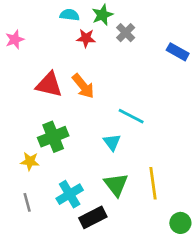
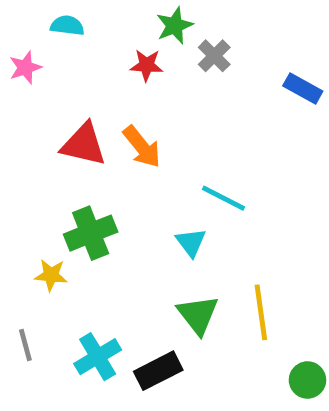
cyan semicircle: (70, 15) -> (67, 26), moved
cyan cross: (70, 194) -> (98, 357), moved
gray line: (27, 202) -> (25, 345), moved

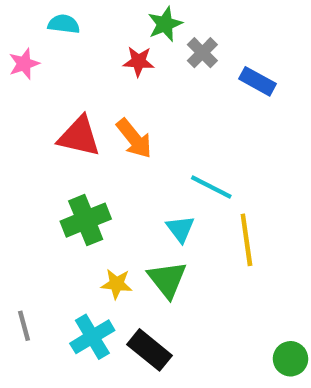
blue rectangle: (303, 88) -> (257, 81), moved
yellow star: (51, 275) -> (117, 284), moved
yellow line: (261, 312) -> (246, 240), moved
green triangle: (198, 315) -> (167, 280), moved
black rectangle: (158, 371) -> (150, 350), turned 66

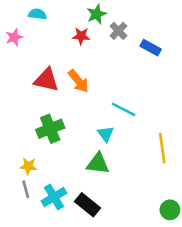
yellow line: (246, 240) -> (162, 148), moved
green triangle: (167, 280) -> (98, 163), turned -45
yellow star: (117, 284) -> (28, 166), moved
gray line: (24, 326) -> (26, 189), moved

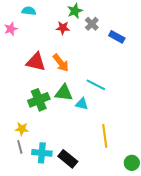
cyan triangle: (106, 134) -> (82, 104), turned -40
yellow line: (162, 148) -> (105, 136), moved
green triangle: (98, 163) -> (64, 93), moved
cyan cross: (54, 197) -> (42, 153), turned 36

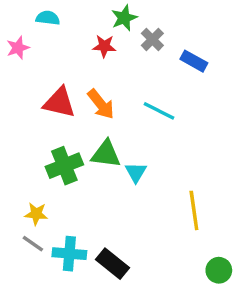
cyan line: (96, 85) -> (159, 111), moved
cyan triangle: (82, 104) -> (136, 172), turned 48
yellow line: (105, 136) -> (194, 210), moved
gray line: (20, 147) -> (33, 244), turned -40

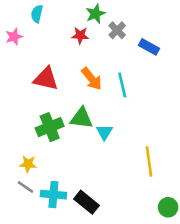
cyan semicircle: (48, 18) -> (37, 14), turned -84
orange arrow: (101, 104) -> (92, 79), moved
cyan line: (159, 111) -> (122, 85), turned 50

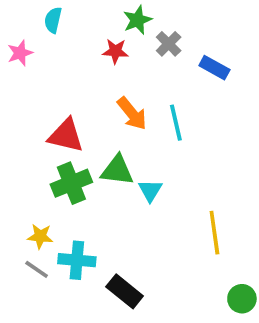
red triangle: (46, 79) -> (66, 136), moved
cyan cross: (53, 195) -> (77, 260), moved

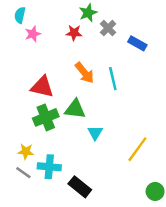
cyan semicircle: (53, 20) -> (20, 15), moved
pink star: (20, 53) -> (33, 34), moved
cyan triangle: (150, 191) -> (95, 133), moved
yellow line: (214, 233) -> (137, 149), turned 44

